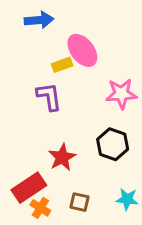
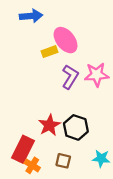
purple L-shape: (49, 97) -> (70, 77), moved, turned 40
black hexagon: (113, 144) -> (76, 127), moved
red rectangle: (29, 188) -> (23, 149), turned -30

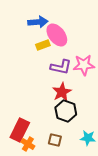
blue arrow: (31, 16) -> (38, 22), moved
purple L-shape: (70, 77) -> (61, 67), turned 70
red star: (49, 125) -> (62, 92), moved

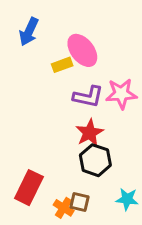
blue arrow: (38, 22) -> (29, 32), moved, turned 120
orange cross: (28, 144) -> (64, 208), moved

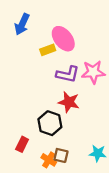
red star: (90, 133) -> (69, 102), turned -30
black hexagon: (95, 160) -> (50, 123), moved
red rectangle: (29, 188) -> (22, 144), size x0.6

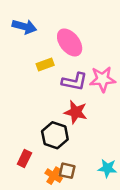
blue arrow: (22, 24) -> (24, 27), turned -100
yellow rectangle: (48, 50) -> (45, 64), moved

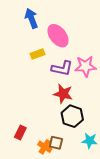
blue arrow: (24, 27) -> (31, 18), moved, turned -126
black hexagon: (55, 135) -> (72, 116), moved

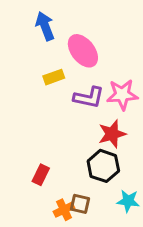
red star: (63, 94) -> (112, 134), moved, turned -30
red rectangle: (20, 133) -> (41, 175), moved
orange cross: (45, 147) -> (64, 210), turned 32

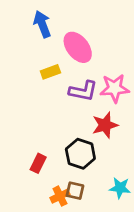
black hexagon: (103, 166) -> (80, 154), moved

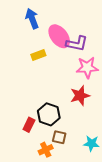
purple L-shape: (83, 91) -> (77, 44), moved
black hexagon: (80, 154) -> (49, 114), moved
brown square: (75, 191) -> (59, 137), moved

